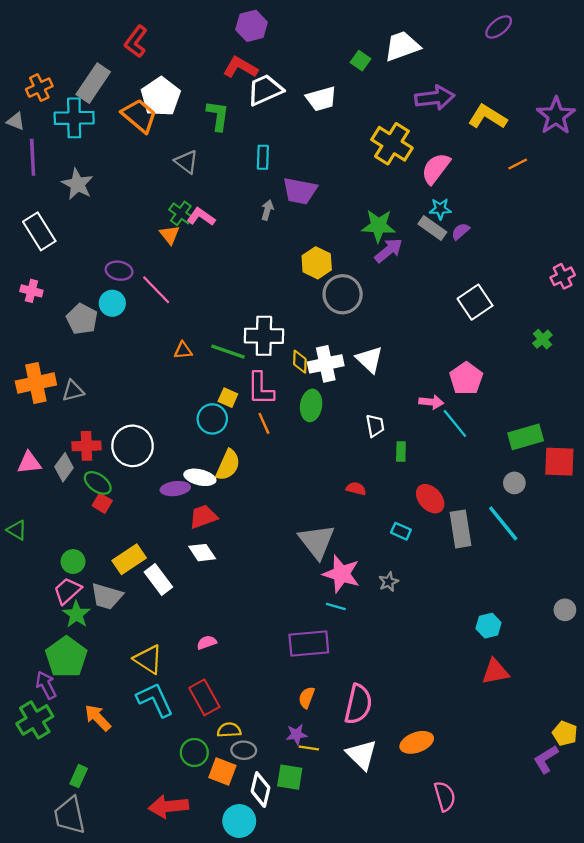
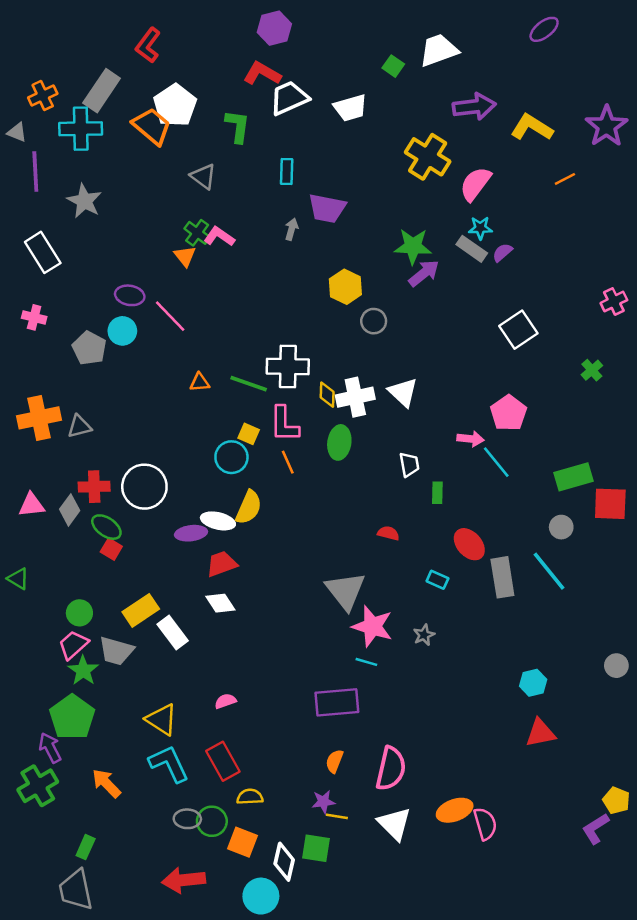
gray circle: (343, 294) -> (374, 321), size x0.6
gray ellipse: (244, 750) -> (187, 819), moved
pink semicircle: (445, 796) -> (485, 824), moved

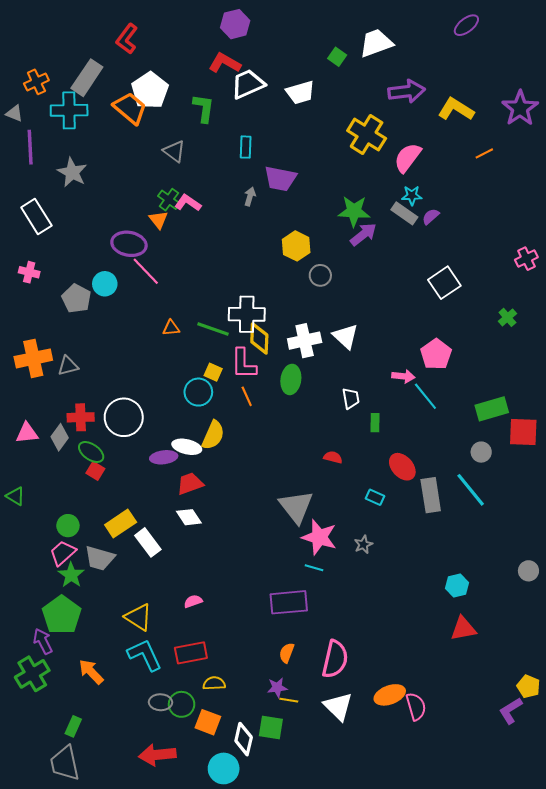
purple ellipse: (130, 295) -> (129, 244), moved, size x1.4
yellow diamond: (327, 395) -> (259, 338), moved, size x1.4
red rectangle: (223, 761) -> (191, 653), turned -72

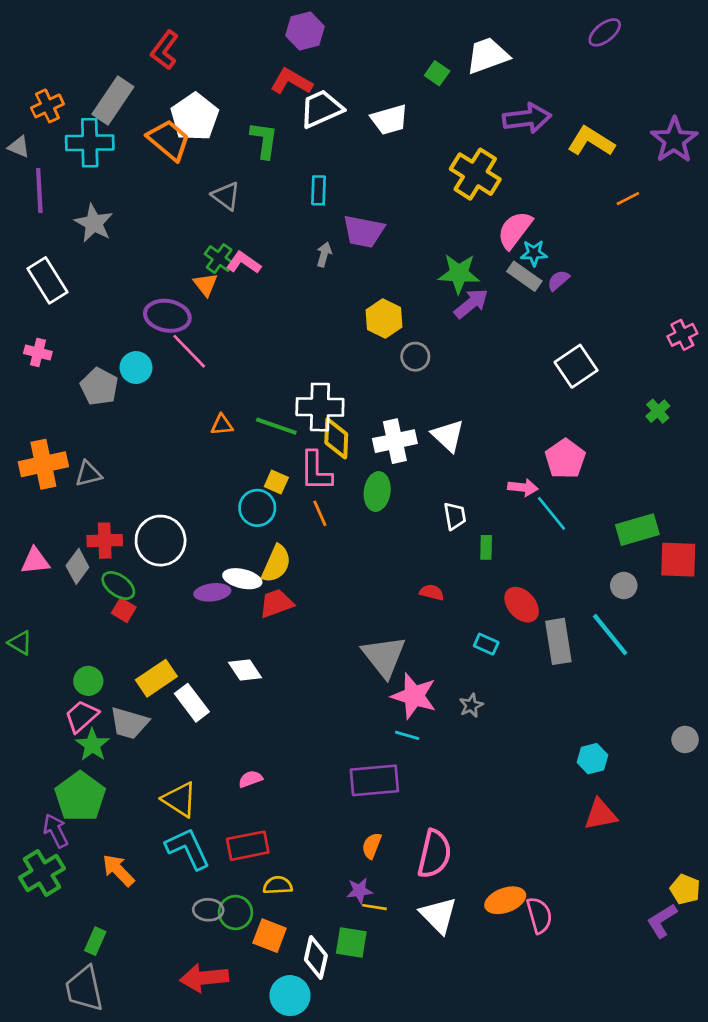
pink semicircle: (408, 158) -> (515, 230), moved
red trapezoid: (190, 484) -> (276, 603), moved

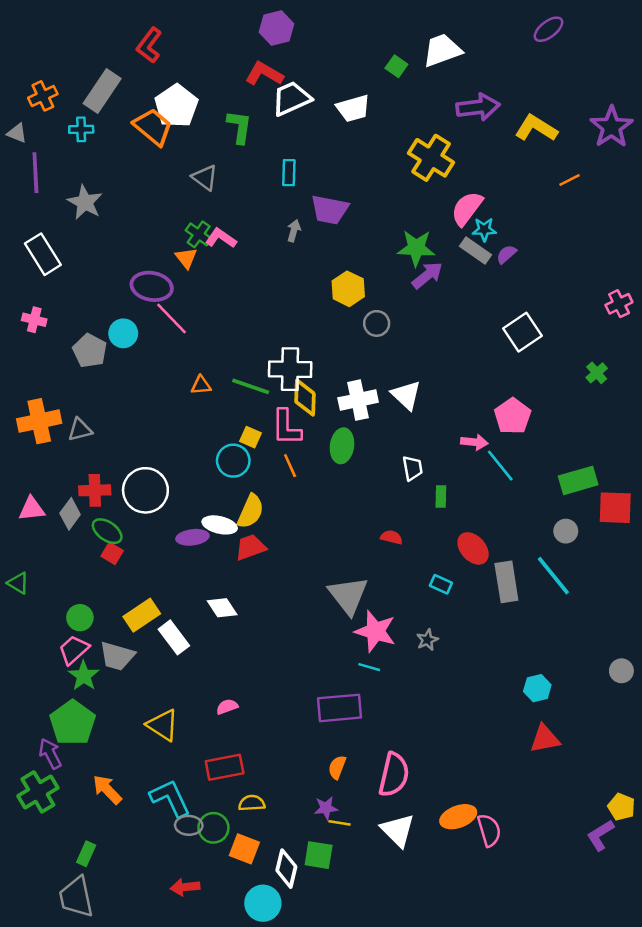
cyan cross: (90, 143) -> (81, 129), size x0.6
cyan L-shape: (188, 848) -> (170, 798), moved
red arrow: (204, 978) -> (185, 887), size x0.7

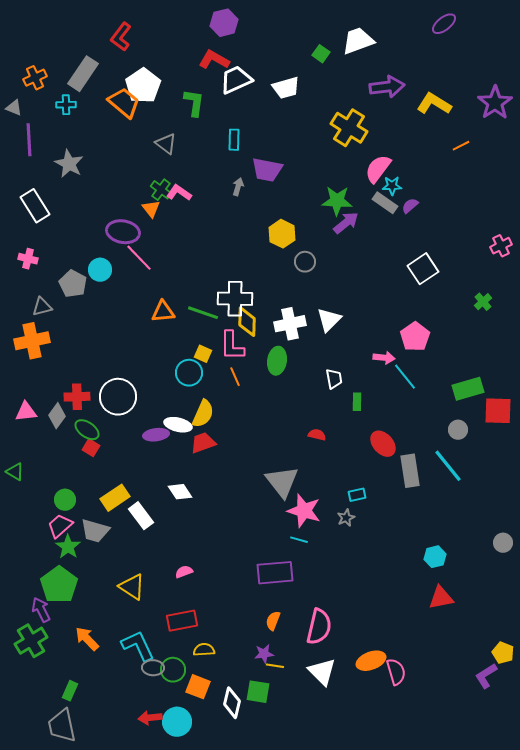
orange triangle: (201, 385) -> (163, 312), size x1.4
white triangle: (406, 395) -> (329, 320), turned 32
gray triangle: (80, 430) -> (42, 307), moved
cyan rectangle: (441, 584) -> (357, 495), moved, turned -36
cyan circle: (263, 903) -> (177, 722), moved

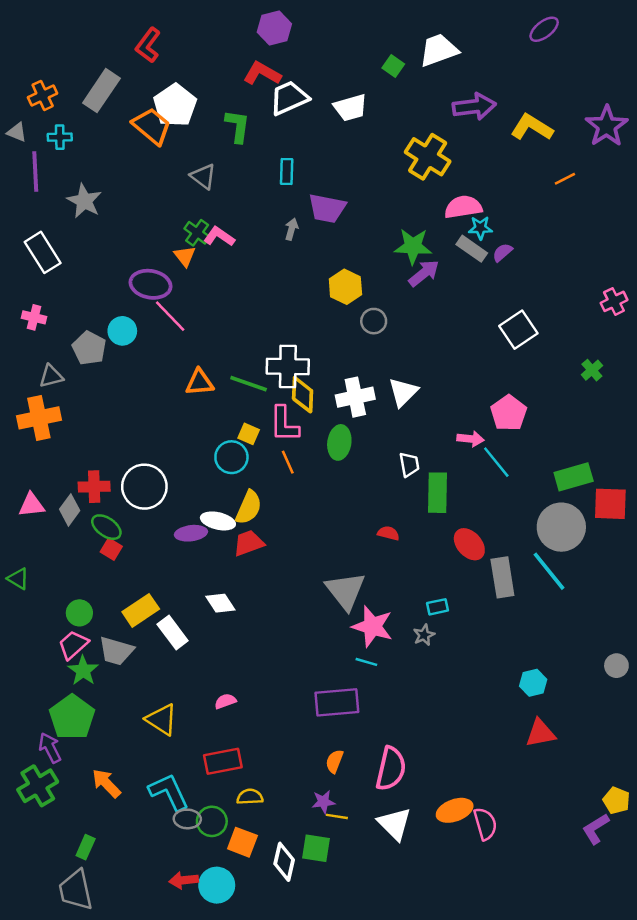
cyan cross: (66, 105) -> (60, 137), moved
pink semicircle: (378, 169) -> (463, 207), turned 44
green rectangle: (357, 402) -> (437, 493), size x1.8
gray circle: (458, 430) -> (561, 527), size x2.0

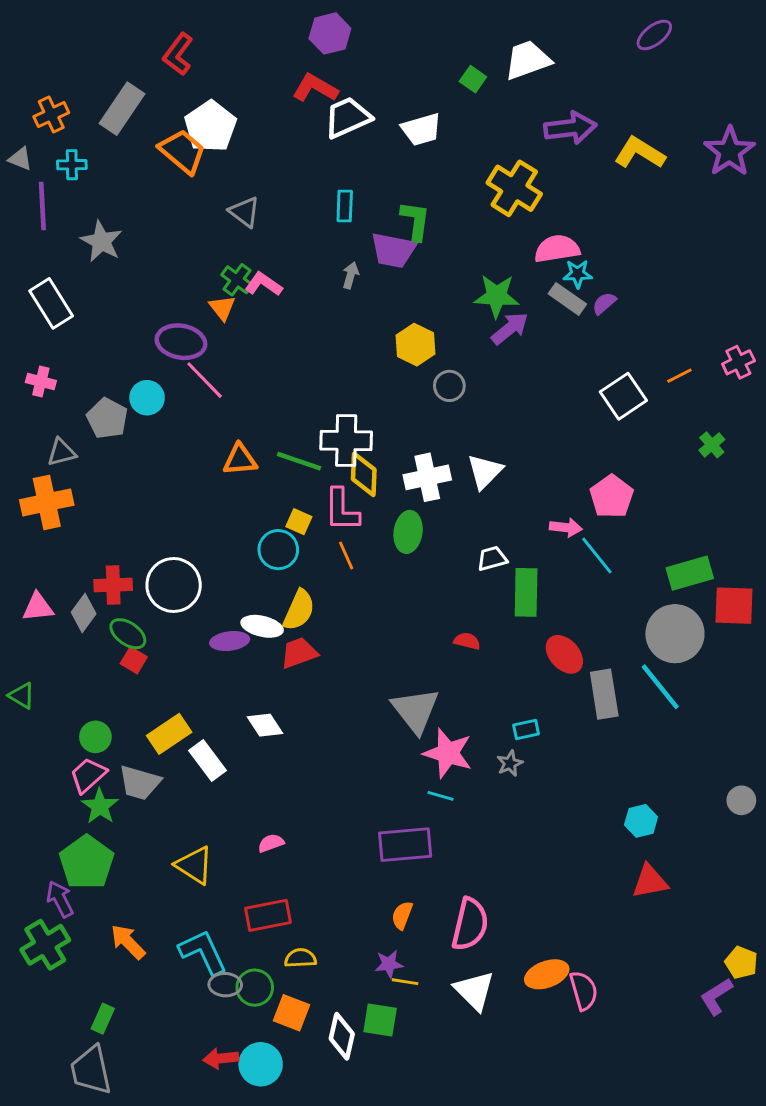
green L-shape: (238, 126) -> (415, 221), moved
orange line: (565, 179) -> (679, 376), moved
white trapezoid: (409, 465) -> (492, 558), turned -95

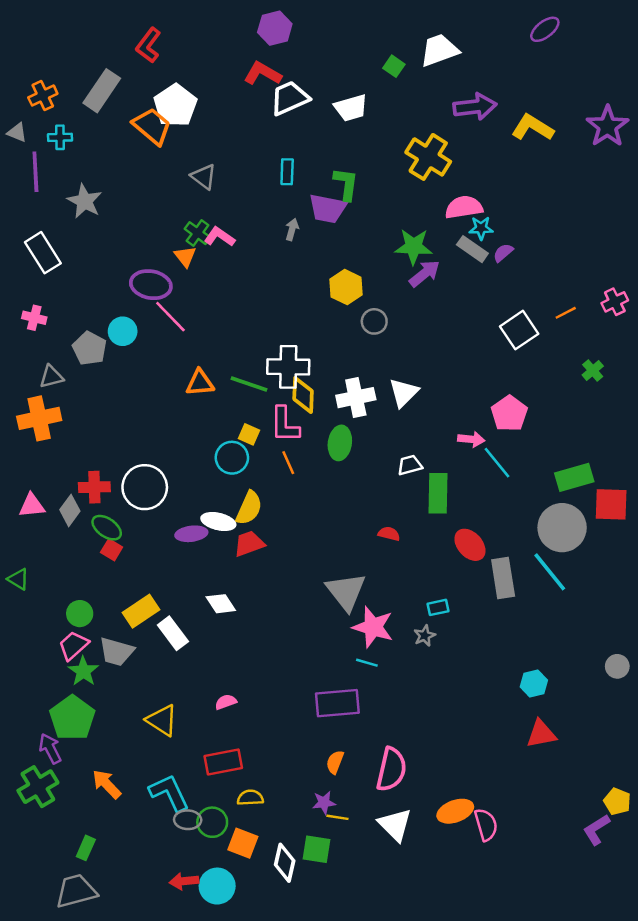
gray trapezoid: (91, 1070) -> (76, 891), turned 87

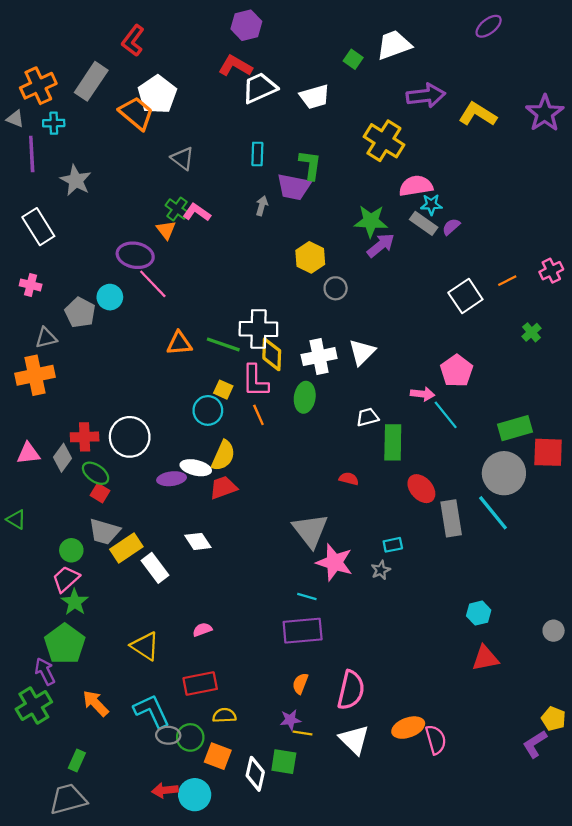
orange cross: (43, 96) -> (38, 86), size x1.4
gray trapezoid: (116, 652) -> (104, 532), moved
cyan line: (367, 663) -> (307, 597), moved
gray circle: (617, 666) -> (554, 631), moved

